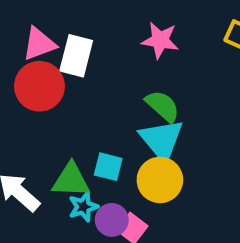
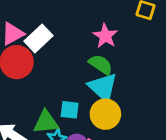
pink star: (160, 40) -> (105, 36), moved, turned 30
white rectangle: (76, 56) -> (38, 38), turned 40

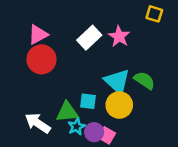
white rectangle: (38, 38) -> (89, 38), moved
green semicircle: (101, 65) -> (144, 80), moved

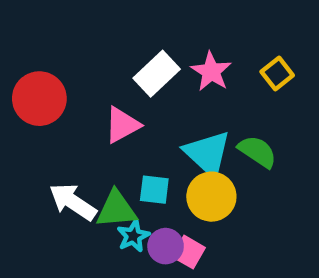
yellow square: (154, 14) -> (277, 74), moved, turned 35
pink triangle: (38, 35) -> (122, 125), moved
red circle: (41, 59) -> (39, 99), moved
white arrow: (38, 123) -> (73, 202), moved

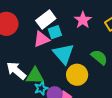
white rectangle: (157, 74) -> (46, 19), moved
cyan triangle: (207, 154) -> (63, 54), moved
cyan square: (154, 190) -> (55, 32), moved, turned -32

